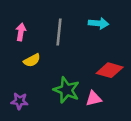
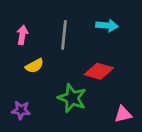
red diamond: (110, 70) -> (99, 71), moved
pink triangle: (94, 99) -> (123, 114), moved

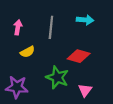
purple star: (21, 110) -> (17, 87), size x1.5
pink triangle: (123, 114) -> (85, 90), moved, turned -40

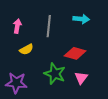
pink triangle: (85, 90) -> (81, 78), moved

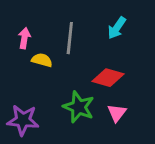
cyan arrow: (81, 19) -> (117, 28), turned 119
yellow semicircle: (26, 49) -> (42, 60), moved, turned -136

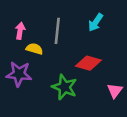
pink triangle: (117, 113) -> (115, 91), moved
purple star: (23, 120) -> (19, 74), moved

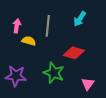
purple star: (19, 74) -> (16, 76), moved
pink triangle: (115, 91) -> (88, 84), moved

